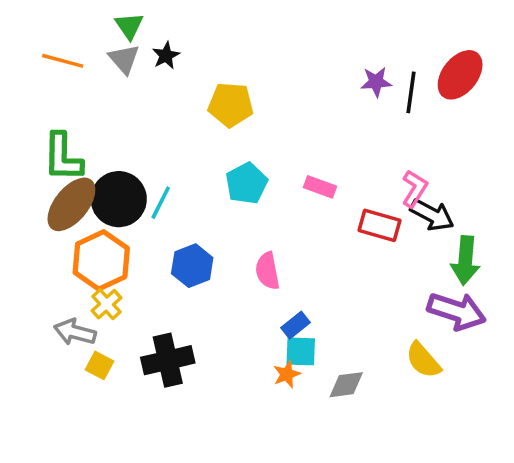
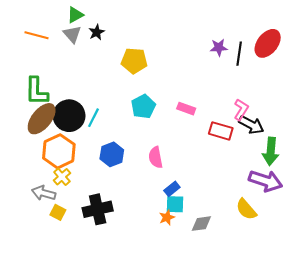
green triangle: (129, 26) -> (75, 15), turned 36

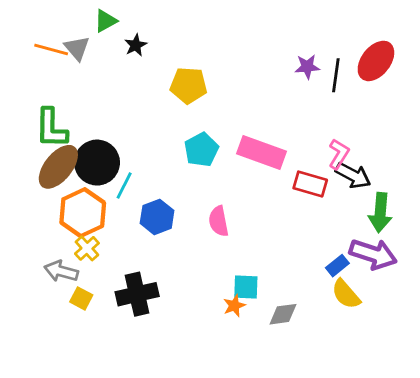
gray triangle: (72, 34) -> (77, 48), moved
pink rectangle: (186, 109) -> (262, 153), size x1.8
cyan line: (94, 118) -> (124, 185), moved
blue rectangle: (172, 189) -> (337, 266), moved

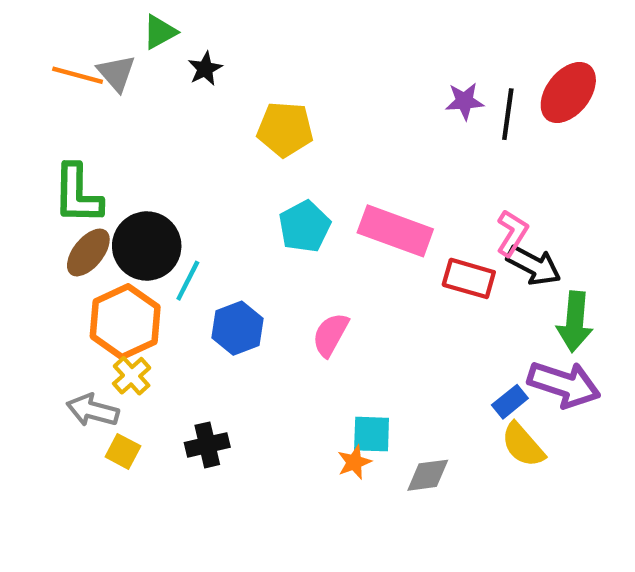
brown ellipse: (58, 167) -> (88, 252), size x0.7
pink semicircle: (219, 221) -> (330, 335), turned 40
black cross: (137, 294) -> (207, 445), size x0.7

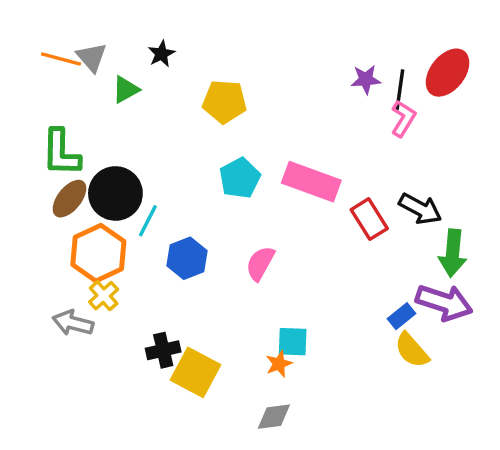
green triangle: (160, 32) -> (126, 90), moved
pink L-shape: (512, 233) -> (403, 119), moved
red rectangle: (469, 278) -> (369, 219), turned 42
yellow square: (123, 451) -> (196, 372), moved, size x1.8
gray diamond: (428, 475) -> (274, 417), moved

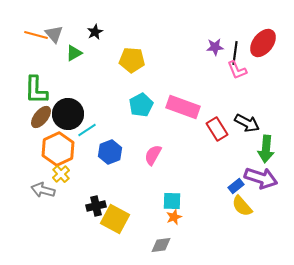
pink L-shape: (403, 119) -> (237, 70), turned 125
cyan line: (148, 221) -> (87, 130), turned 30
orange star: (279, 364) -> (174, 217), moved

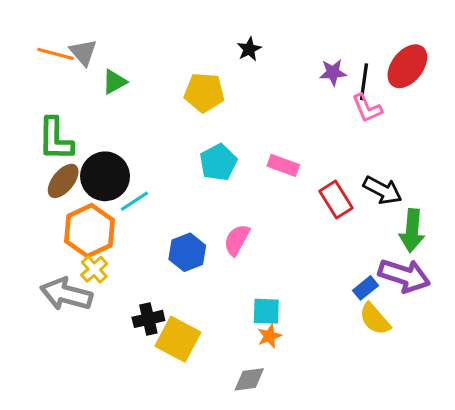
black star: (95, 32) -> (249, 49), moved
pink rectangle: (183, 107) -> (283, 165), size x0.6
blue hexagon: (110, 152) -> (187, 252), moved
gray arrow: (43, 190) -> (66, 294), size x1.4

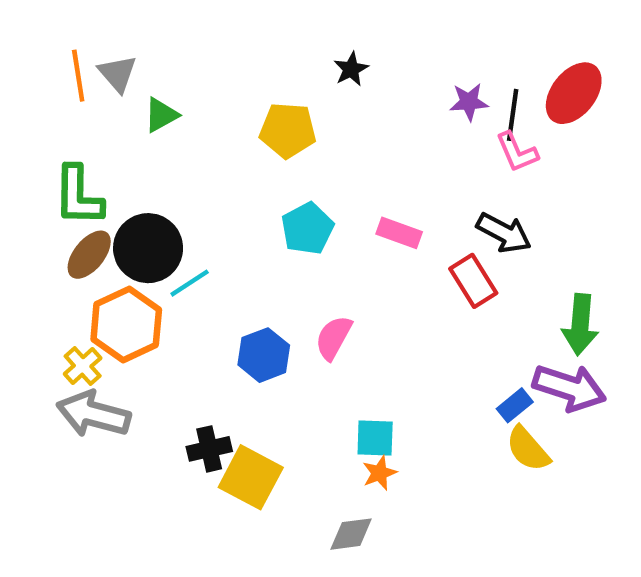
orange line: (55, 54) -> (78, 76), turned 66
black arrow: (383, 190) -> (504, 233), moved
yellow cross: (94, 269) -> (83, 366), moved

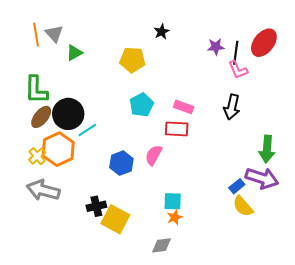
black arrow: (504, 233) -> (232, 107), turned 75
red rectangle: (473, 281) -> (177, 129), moved, turned -55
yellow cross: (83, 366) -> (37, 156), moved

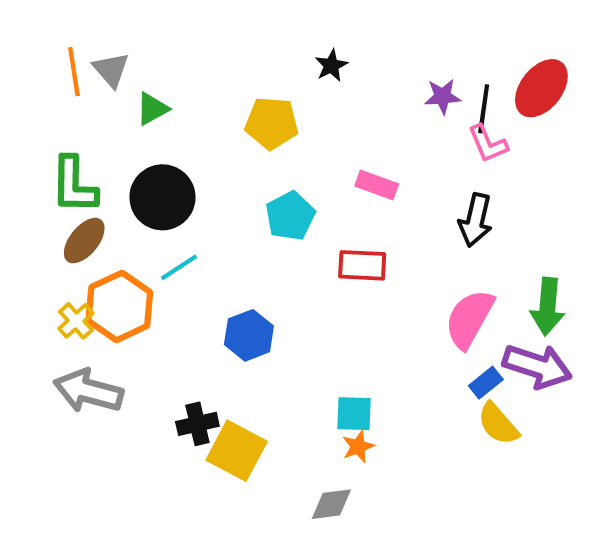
pink rectangle: (184, 107) -> (377, 185), moved
black circle: (68, 114) -> (162, 197), moved
pink semicircle: (154, 155) -> (469, 319), moved, size x1.4

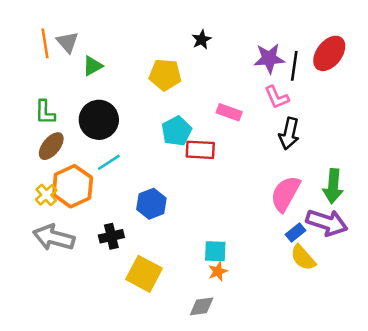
purple star: (443, 96) -> (269, 58), size x1.4
pink L-shape: (488, 144) -> (277, 97), moved
green L-shape: (74, 185) -> (45, 112), size x0.7
red rectangle: (362, 265) -> (200, 150), moved
black cross: (197, 424) -> (111, 236), moved

